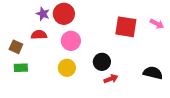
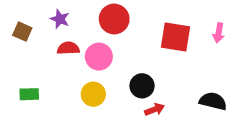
red circle: (64, 14) -> (114, 19), moved
pink arrow: (157, 24) -> (219, 33), turned 72
red semicircle: (39, 35) -> (68, 48), moved
brown square: (16, 47) -> (22, 32), moved

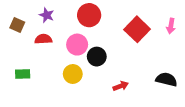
red square: (175, 37) -> (137, 29), turned 35
red semicircle: (68, 48) -> (43, 39), moved
black circle: (142, 86) -> (97, 57), moved

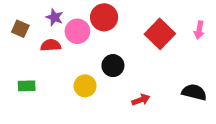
pink circle: (77, 45) -> (77, 31), moved

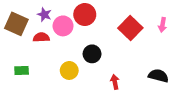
brown square: (20, 29) -> (16, 24), size x1.6
red arrow: (141, 100) -> (115, 82), turned -80

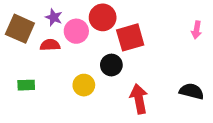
red square: (130, 28) -> (130, 37), moved, turned 30
red arrow: (115, 82) -> (139, 99), size x1.6

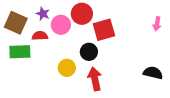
green rectangle: (26, 85) -> (20, 52), moved, size x1.5
red arrow: (139, 99) -> (95, 79), moved

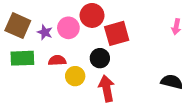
purple star: (43, 14) -> (45, 32), moved
red semicircle: (40, 36) -> (57, 60), moved

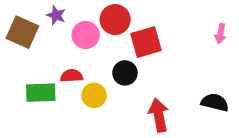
purple star: (45, 32) -> (56, 15), moved
green rectangle: (22, 58) -> (41, 93), moved
red arrow: (107, 88) -> (159, 115), moved

